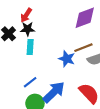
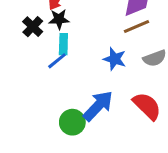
brown line: (83, 48) -> (136, 27), moved
blue line: (30, 82) -> (57, 61), moved

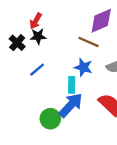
brown line: (136, 27) -> (88, 42), moved, turned 48
cyan rectangle: (63, 44) -> (72, 85), moved

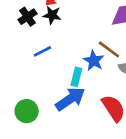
brown line: (88, 42) -> (109, 49), moved
green circle: (50, 119) -> (27, 111), moved

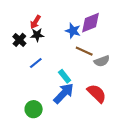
blue star: (94, 61) -> (73, 31), moved
cyan rectangle: (76, 77) -> (65, 76), turned -40

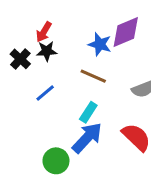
brown line: (84, 51) -> (93, 76), moved
cyan rectangle: (65, 76) -> (88, 112), turned 72
green circle: (34, 109) -> (56, 161), moved

